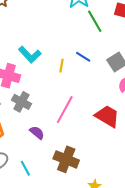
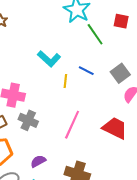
cyan L-shape: (30, 55) -> (49, 59), moved
purple semicircle: (37, 133) -> (38, 161), moved, turned -63

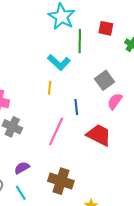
green line: (95, 34) -> (80, 41), turned 35
cyan L-shape: (49, 59) -> (59, 62), moved
blue line: (86, 71) -> (76, 107), moved, turned 56

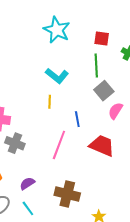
green line: (80, 41) -> (96, 65), moved

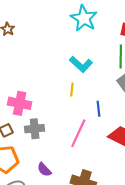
gray cross: (15, 143) -> (35, 129), turned -30
purple semicircle: (27, 183) -> (44, 170), turned -105

